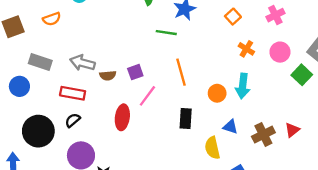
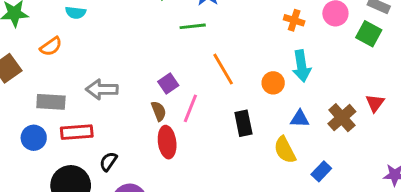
brown semicircle: (108, 76) -> (159, 111), moved, turned -91
red rectangle: (73, 93) -> (77, 132), moved

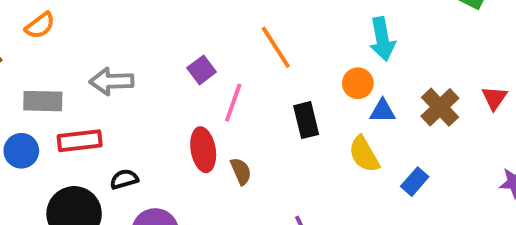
orange circle: (273, 83) -> (358, 83), moved
red triangle: (375, 103) -> (494, 98), moved
brown semicircle: (159, 111) -> (241, 171), moved
black semicircle: (108, 161) -> (124, 179), turned 42

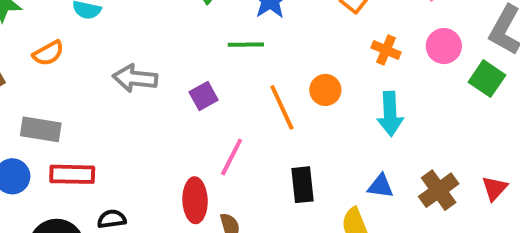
purple square: (202, 70) -> (204, 96), moved
gray arrow: (111, 81) -> (135, 78), moved
orange circle: (358, 83) -> (325, 90), moved

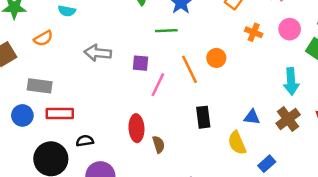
purple square: (204, 96) -> (141, 63), turned 35
cyan arrow: (390, 114) -> (291, 81), moved
pink line: (232, 157) -> (158, 85), moved

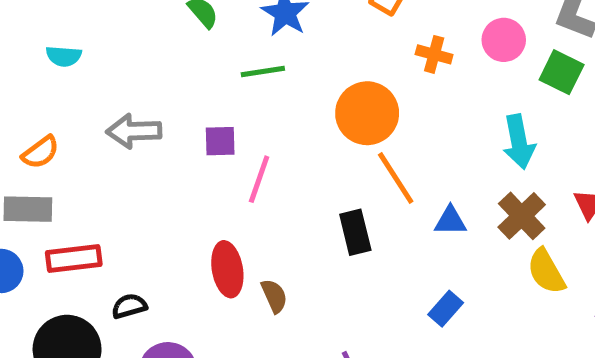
orange semicircle: (43, 38) -> (40, 152), moved
orange circle: (216, 58) -> (367, 113), size x1.6
orange line: (190, 69) -> (396, 178), moved
yellow semicircle: (237, 143) -> (546, 271), moved
blue rectangle: (267, 164) -> (446, 309), moved

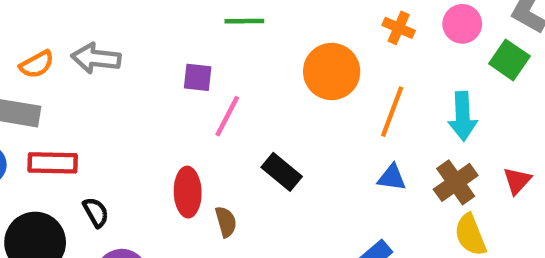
gray arrow: (134, 131) -> (96, 58), moved
orange line: (396, 178) -> (392, 112), moved, turned 45
black rectangle: (355, 232) -> (282, 172), moved, turned -45
black semicircle: (129, 306) -> (96, 212), turned 68

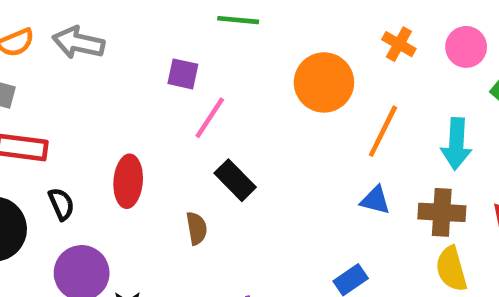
black rectangle: (282, 172) -> (235, 180), moved
brown cross: (456, 182) -> (442, 212), turned 33
red ellipse: (188, 192) -> (128, 181), moved

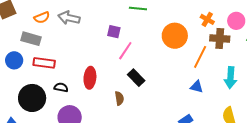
cyan arrow: (456, 144) -> (230, 78), moved
black semicircle: (61, 204) -> (61, 87), turned -56
brown cross: (442, 212) -> (220, 38), moved

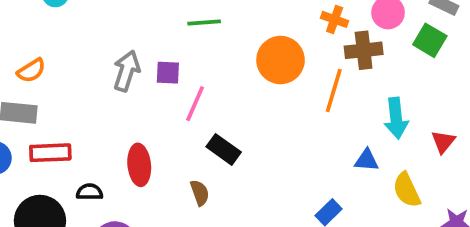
gray arrow: (69, 18) -> (127, 71), moved, turned 105
blue triangle: (197, 87) -> (367, 160), moved

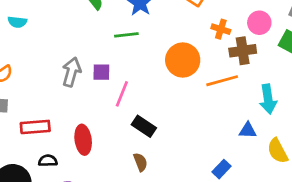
orange line: (334, 90) -> (222, 81), turned 60
red rectangle: (50, 153) -> (35, 127), moved
brown semicircle: (200, 193) -> (140, 162), moved

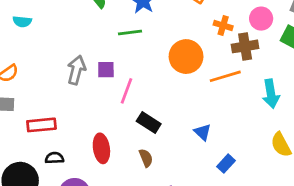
blue triangle: (248, 130) -> (203, 132), moved, turned 42
red ellipse: (83, 140) -> (101, 148), moved

